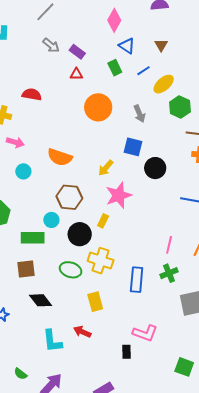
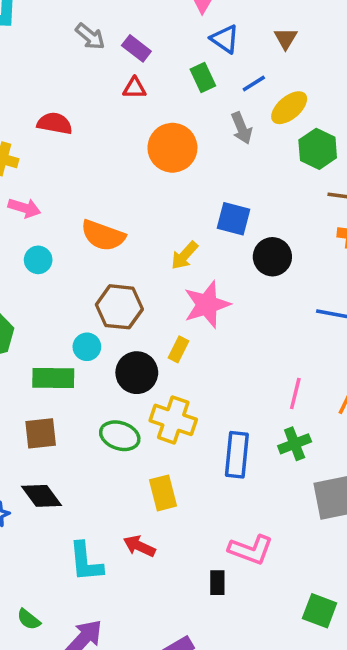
gray arrow: (139, 114) -> (242, 128), moved
black diamond: (40, 300) -> (41, 496), moved

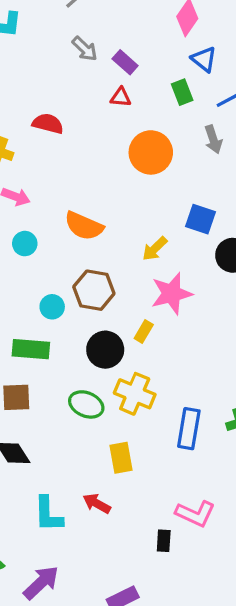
cyan circle: (87, 347) -> (52, 307), moved

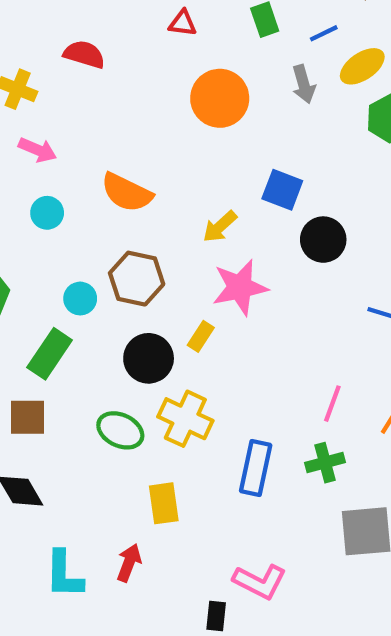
green rectangle: (31, 349) -> (50, 354), turned -63
red arrow: (97, 504) -> (129, 563), turned 80

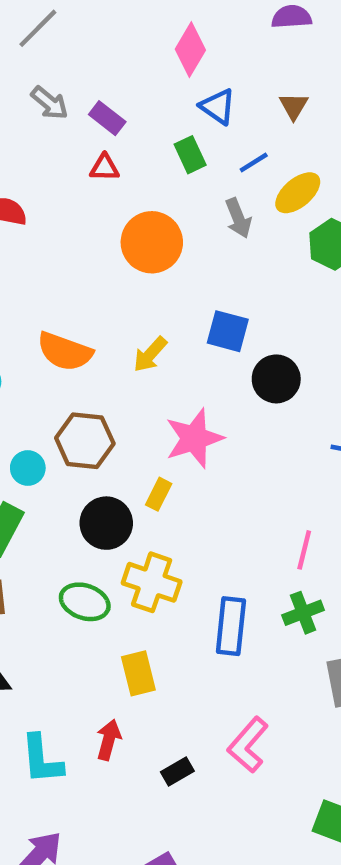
yellow arrow: (220, 227) -> (150, 354), moved
pink L-shape: (260, 582) -> (248, 745), turned 110
black rectangle: (216, 616) -> (177, 771), moved, turned 60

